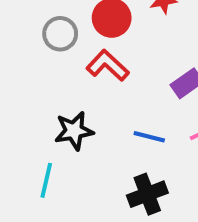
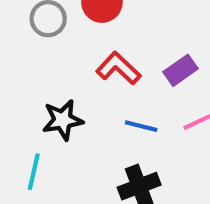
red L-shape: (108, 65) -> (118, 68), moved

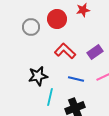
cyan line: (34, 172) -> (50, 97), moved

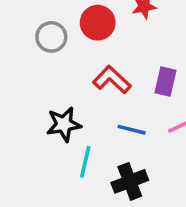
purple rectangle: (95, 52) -> (165, 82), turned -42

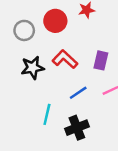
black star: (64, 124) -> (33, 68), moved
blue line: (132, 130) -> (78, 93), turned -48

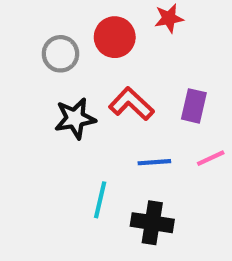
blue line: (78, 93) -> (154, 162), turned 30
black cross: (77, 128) -> (152, 223), turned 30

